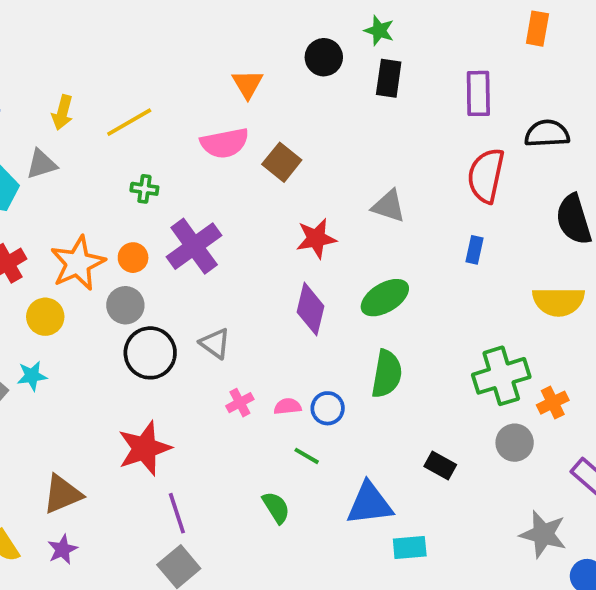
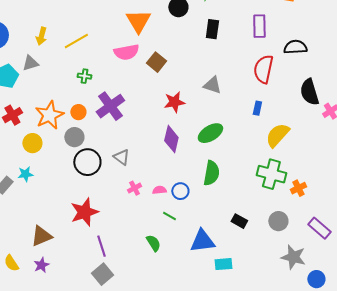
black rectangle: (389, 78) -> (212, 29), moved
orange triangle: (247, 84) -> (138, 21), size x1.5
yellow semicircle: (558, 301) -> (277, 135), moved, turned 132
green cross: (501, 376) -> (271, 174), turned 32
gray circle: (515, 443) -> (278, 221), moved

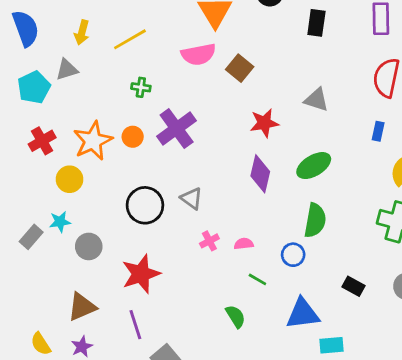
gray circle: (74, 137) -> (89, 246), moved
blue circle: (180, 191) -> (293, 255), moved
purple line: (101, 246) -> (135, 325), moved

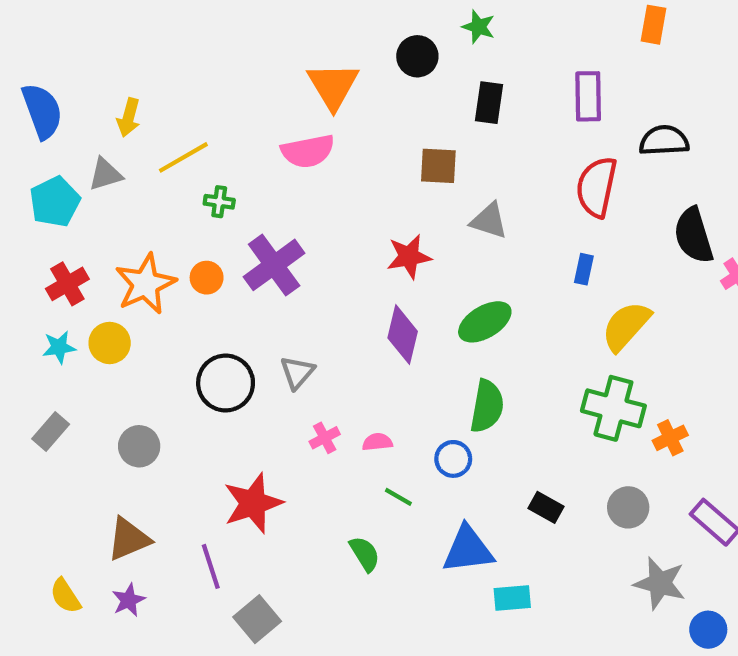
yellow line: (130, 39) -> (183, 157), moved
brown square: (240, 68) -> (438, 166), moved, turned -36
gray triangle: (192, 198) -> (297, 372), turned 35
cyan star: (60, 222) -> (59, 347), moved
red star: (141, 274) -> (253, 503), moved

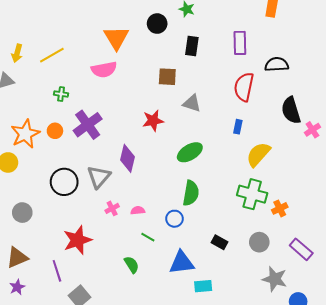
yellow line: (183, 157) -> (52, 55), moved
purple diamond: (403, 335) -> (127, 158), moved
gray triangle: (297, 372) -> (99, 177), size x1.4

